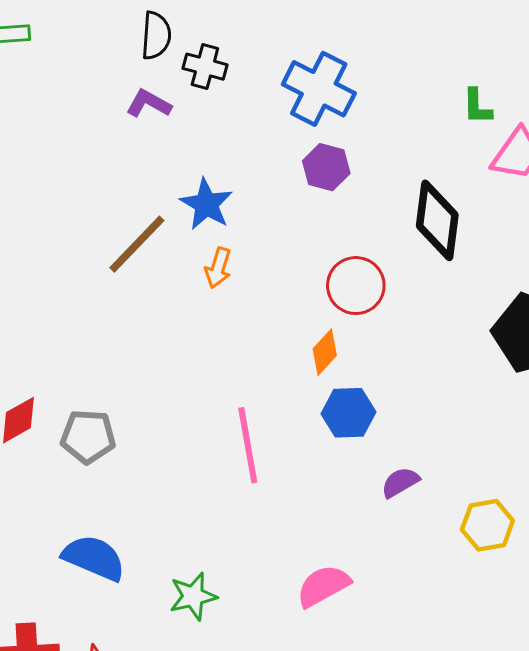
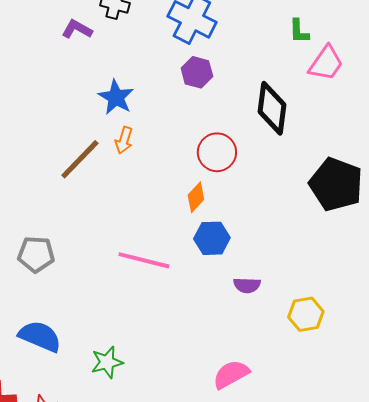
brown line: (137, 244) -> (80, 159), moved
pink line: (248, 445) -> (144, 260), turned -66
purple semicircle: (400, 482) -> (247, 285), turned -148
pink semicircle: (323, 586) -> (231, 374), moved

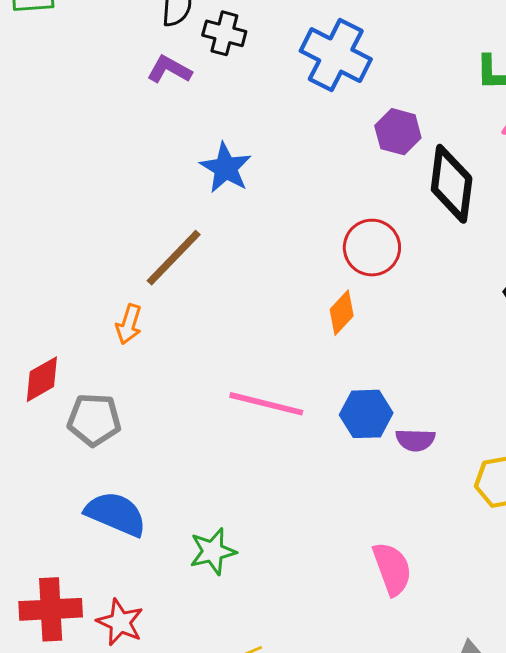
purple hexagon: (197, 72) -> (398, 132), moved
orange arrow: (124, 140) -> (129, 324), moved
blue hexagon: (212, 238) -> (366, 414), moved
gray pentagon: (36, 254) -> (94, 420), moved
pink semicircle: (231, 374) -> (392, 569), turned 99

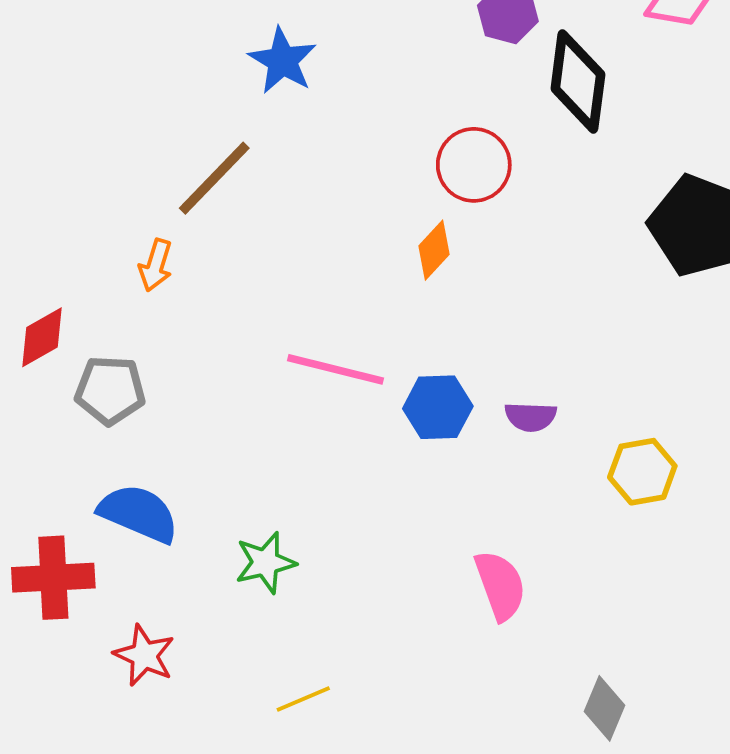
blue hexagon: (366, 414) -> (438, 407), moved
red cross: (51, 609) -> (53, 578), moved

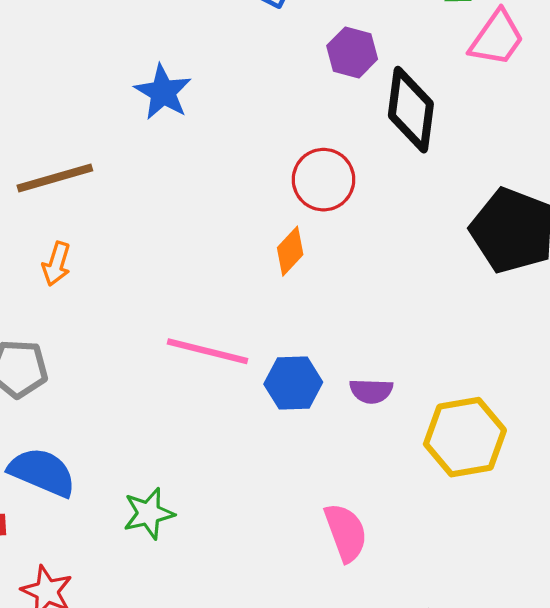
brown line: (214, 178) -> (55, 178), moved, turned 30
yellow hexagon: (642, 472) -> (465, 437), size x1.4

